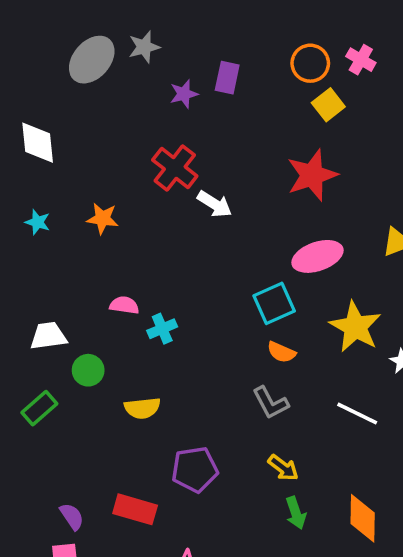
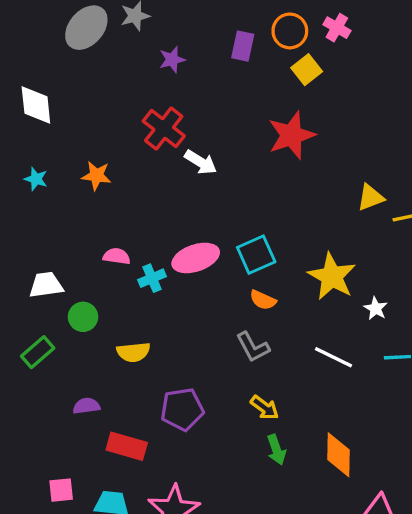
purple rectangle: (227, 78) -> (243, 46), moved
pink ellipse: (317, 256) -> (196, 258), moved
purple semicircle: (72, 516) -> (86, 406), moved, turned -64

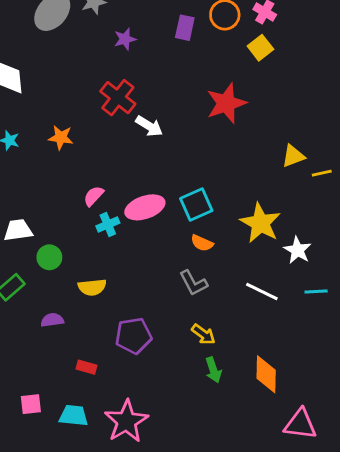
yellow square: (307, 70) -> (260, 48), moved
pink semicircle: (117, 256) -> (94, 196), moved, turned -55
white star: (376, 308) -> (297, 250), size x1.4
purple semicircle: (86, 406) -> (52, 320), moved
red rectangle: (127, 446) -> (86, 367), size x0.6

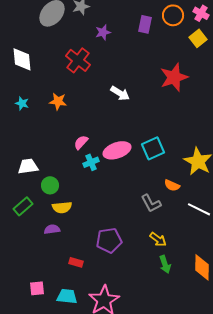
red cross: (118, 98) -> (78, 60), moved
orange semicircle: (202, 243) -> (172, 185), moved
yellow semicircle: (92, 287) -> (62, 207), moved

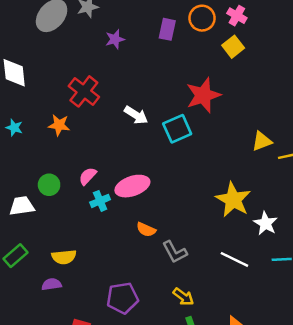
red cross: (78, 60) -> (84, 91), moved
cyan square: (153, 148) -> (177, 129), moved
green circle: (50, 185) -> (49, 185), moved
orange semicircle: (172, 185) -> (146, 230), moved

